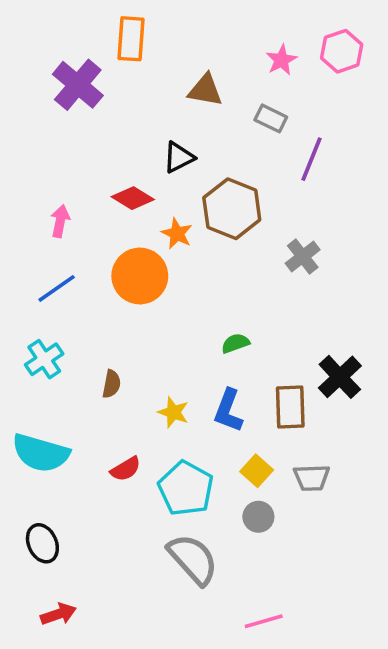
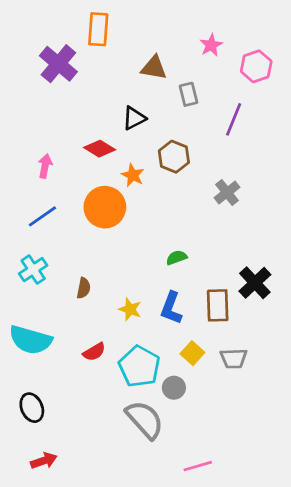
pink hexagon: (342, 51) -> (256, 66), moved
gray rectangle: (271, 118) -> (188, 94), moved, turned 50
brown hexagon: (232, 209) -> (174, 157), size x0.7
gray circle: (258, 517) -> (174, 388), moved

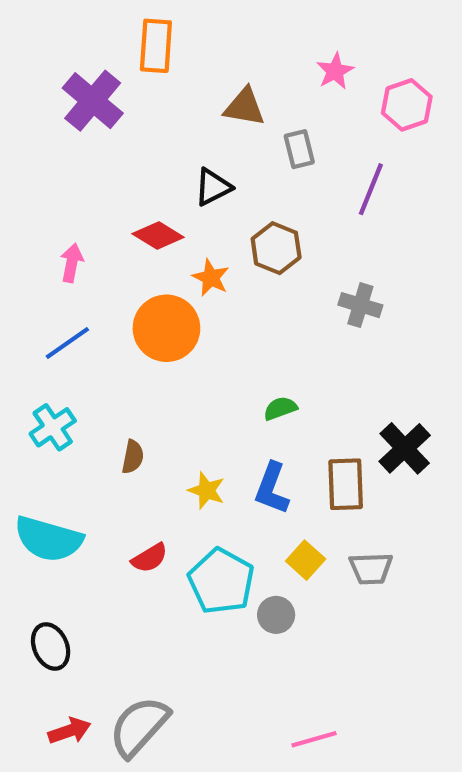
gray cross: (227, 193) -> (360, 305), turned -35
gray semicircle: (145, 420) -> (139, 727), moved, turned -96

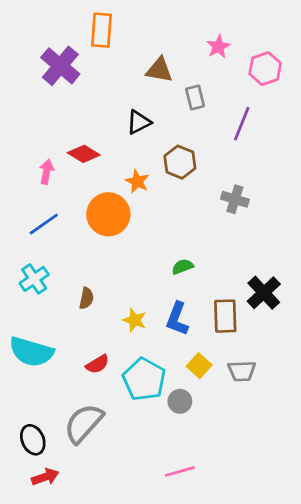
red diamond: (158, 236) -> (84, 154), moved
black ellipse: (51, 646) -> (33, 440), moved
gray semicircle: (139, 727) -> (84, 423), moved
pink line: (314, 739) -> (180, 471), moved

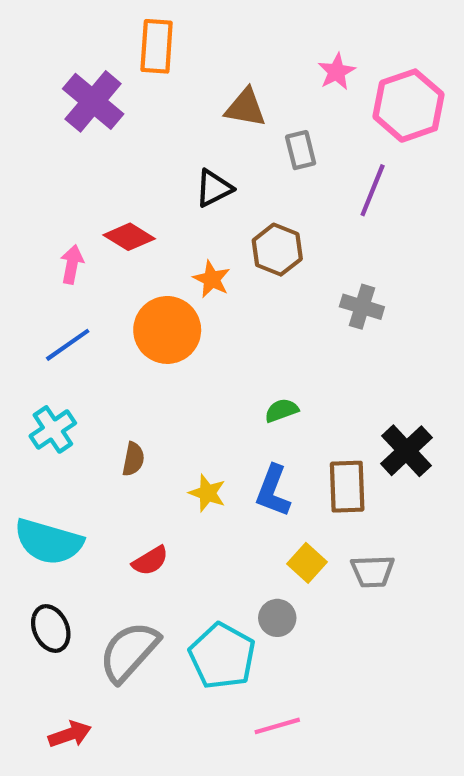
pink hexagon: (265, 69) -> (409, 106), size x1.4
cyan pentagon: (144, 379) -> (222, 656), moved
black ellipse: (33, 440) -> (51, 629), moved

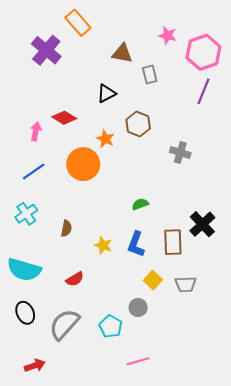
orange rectangle: (157, 46) -> (78, 23), turned -45
pink star: (337, 72) -> (168, 35), turned -30
purple line: (373, 190) -> (203, 91), moved
cyan pentagon: (222, 656) -> (111, 327), size x0.7

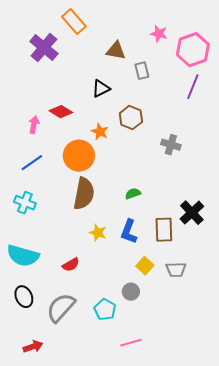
cyan cross: (26, 214) -> (25, 203), turned -35
brown semicircle: (66, 228) -> (84, 194), moved, size x2.0

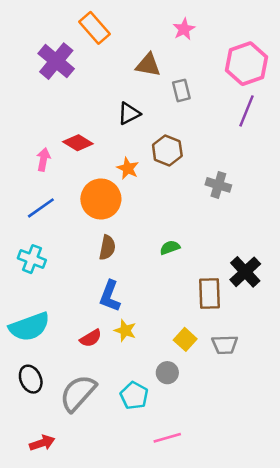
pink star: (159, 34) -> (184, 29), moved, turned 30
brown semicircle: (84, 194) -> (107, 248), size x0.6
blue L-shape: (129, 232) -> (110, 296), moved
yellow star: (98, 233) -> (125, 331), moved
cyan semicircle: (23, 256) -> (29, 327), turned -36

